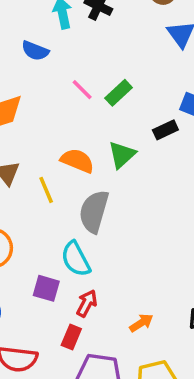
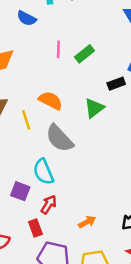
pink line: (82, 90) -> (58, 49), turned 42
green triangle: (122, 155) -> (94, 108), moved
gray semicircle: (94, 212) -> (59, 138), turned -64
red rectangle: (71, 337) -> (35, 228), turned -48

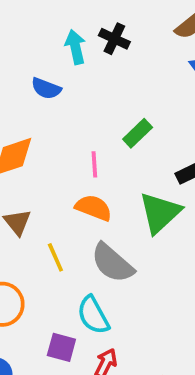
pink line: (58, 49) -> (94, 164), moved
green triangle: (94, 108) -> (160, 213), size x1.4
yellow line: (26, 120) -> (55, 257), moved

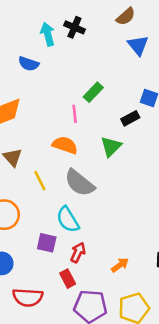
pink line: (94, 164) -> (75, 114), moved
green triangle: (160, 213) -> (111, 147), size x0.7

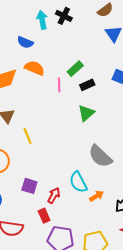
black rectangle: (130, 118) -> (87, 85), moved
orange semicircle: (65, 145) -> (34, 68), moved
gray semicircle: (80, 183) -> (100, 156), moved
cyan semicircle: (68, 220) -> (78, 182), moved
orange arrow: (120, 265) -> (96, 196), moved

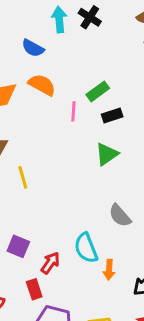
gray semicircle: (100, 156) -> (120, 216), size x0.7
orange arrow: (96, 196) -> (109, 270), turned 120

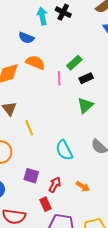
cyan semicircle: (86, 248) -> (64, 150), moved
orange arrow: (109, 270) -> (83, 186), moved, turned -56

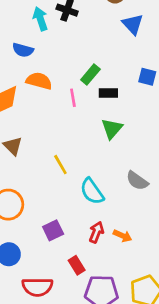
black rectangle: (86, 78) -> (108, 93), turned 32
yellow line: (29, 128) -> (60, 165), moved
purple square: (31, 176) -> (53, 230), turned -35
red arrow: (55, 185) -> (96, 232), moved

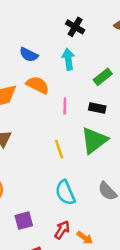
cyan arrow: (40, 19) -> (68, 59), moved
green rectangle: (90, 75) -> (103, 77), moved
green triangle: (112, 129) -> (94, 140), size x1.4
yellow line: (60, 165) -> (59, 149), moved

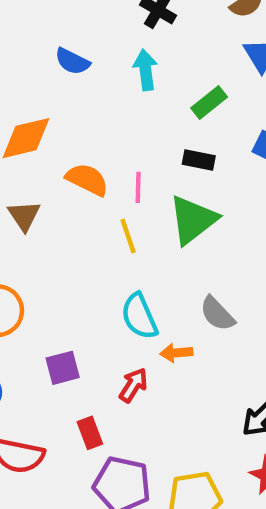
orange semicircle: (38, 85) -> (87, 180), moved
pink line: (65, 106) -> (138, 187), moved
orange arrow: (85, 238) -> (176, 353), moved, turned 140

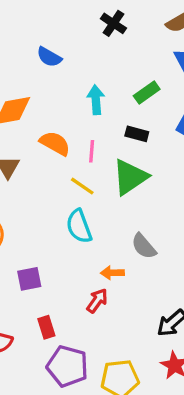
cyan arrow: (145, 70) -> (96, 100), moved
yellow line: (128, 236) -> (82, 186), turned -40
cyan semicircle: (139, 316) -> (79, 226), moved
red arrow: (133, 385) -> (97, 301), moved

